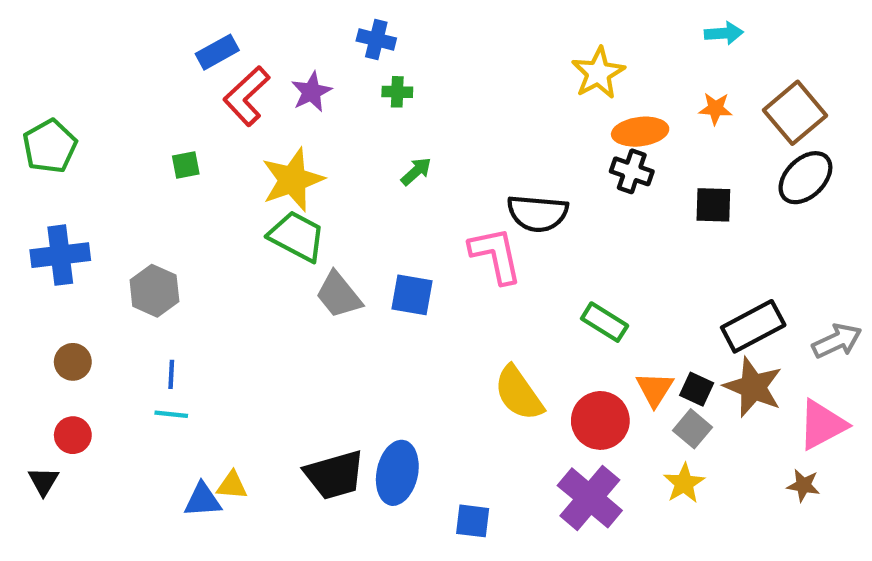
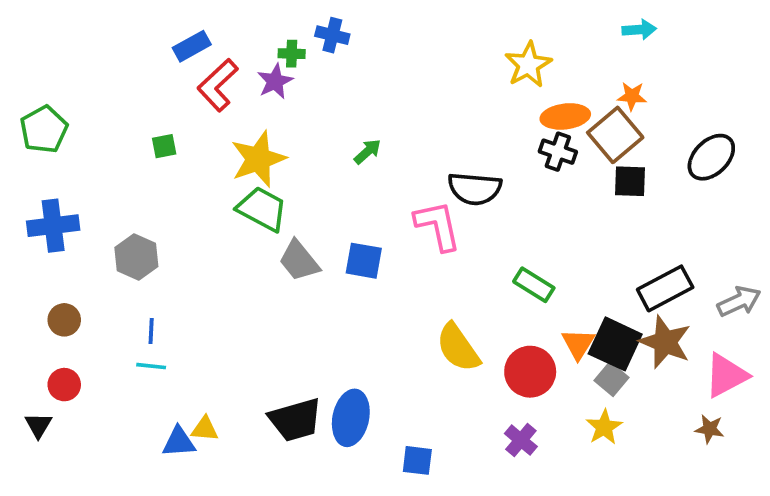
green cross: (397, 92) -> (292, 54), moved
brown square: (795, 113) -> (615, 135), moved
black square: (697, 389) -> (615, 344), size x1.8
purple cross: (590, 498) -> (521, 440), size x0.6

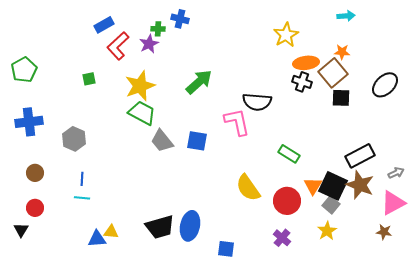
green arrow: (367, 152) -> (199, 82), size x1.8
gray arrow: (739, 301) -> (396, 173), moved, size x0.7

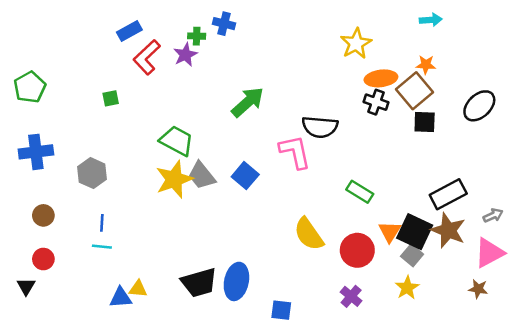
yellow star: (140, 86) -> (174, 179), moved
blue square: (197, 141) -> (245, 176), turned 30

